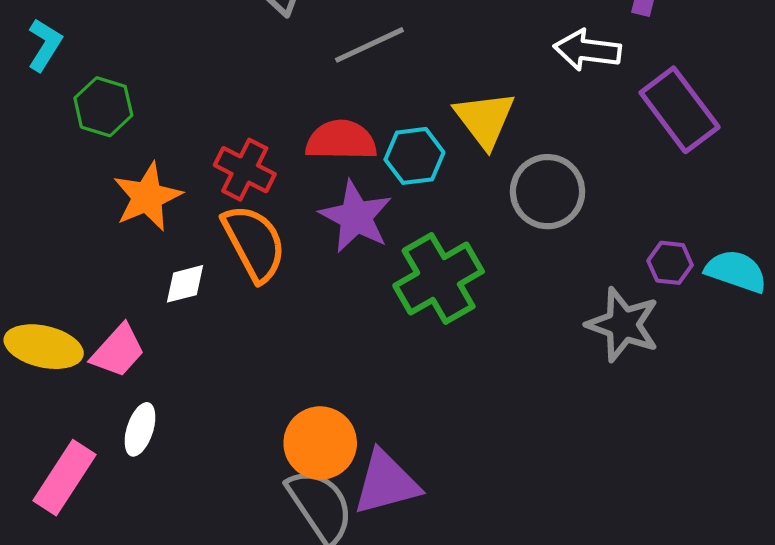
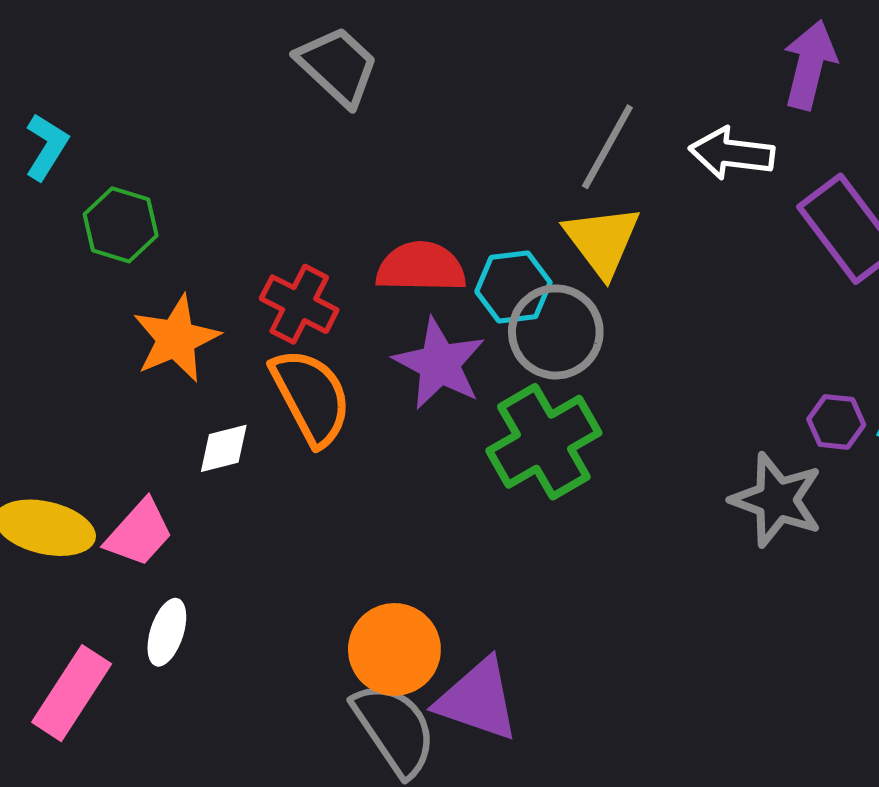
gray line: (369, 45) -> (607, 147), moved, turned -36
gray circle: (548, 192) -> (556, 332), moved
purple triangle: (386, 483) -> (478, 700), turned 34

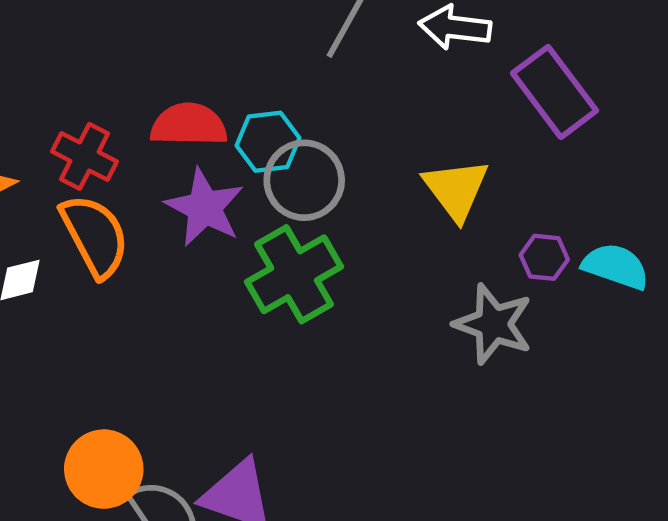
yellow triangle: (602, 241) -> (456, 189), moved
orange circle: (394, 649) -> (104, 469), moved

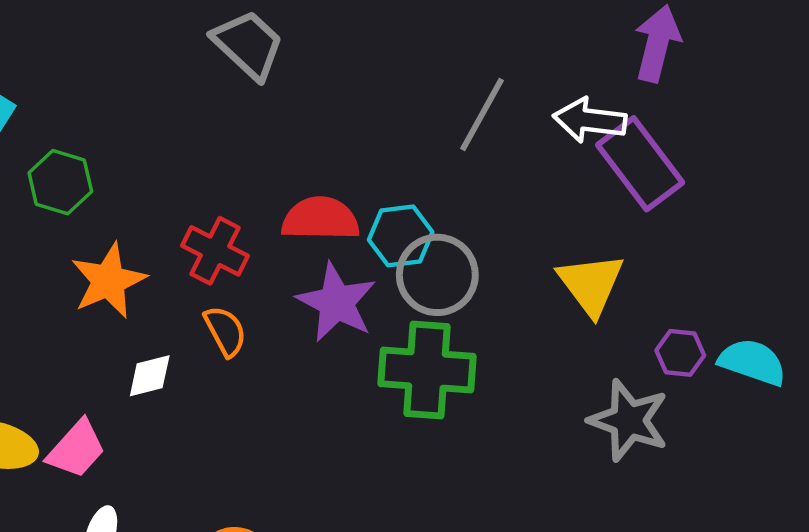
purple rectangle: (554, 92) -> (640, 164), moved
orange semicircle: (95, 236) -> (225, 331), size x0.6
green cross: (294, 274) -> (427, 370), turned 34

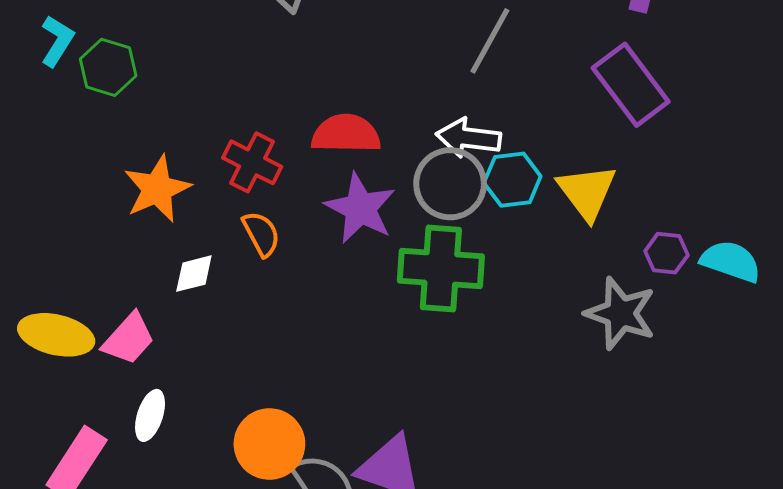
white arrow: (590, 120) -> (468, 138), moved
green hexagon: (60, 182) -> (108, 67), moved
cyan hexagon: (401, 236) -> (512, 180), moved

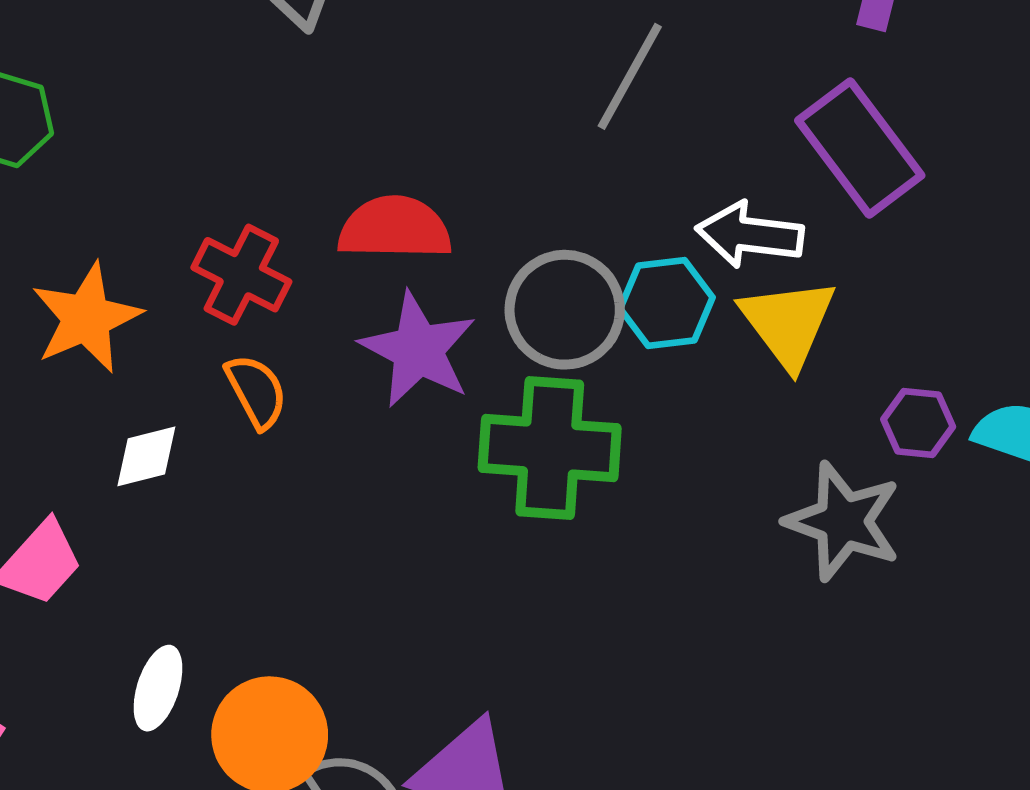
white arrow: (468, 138) -> (750, 235), moved
white ellipse: (150, 415) -> (158, 688), moved

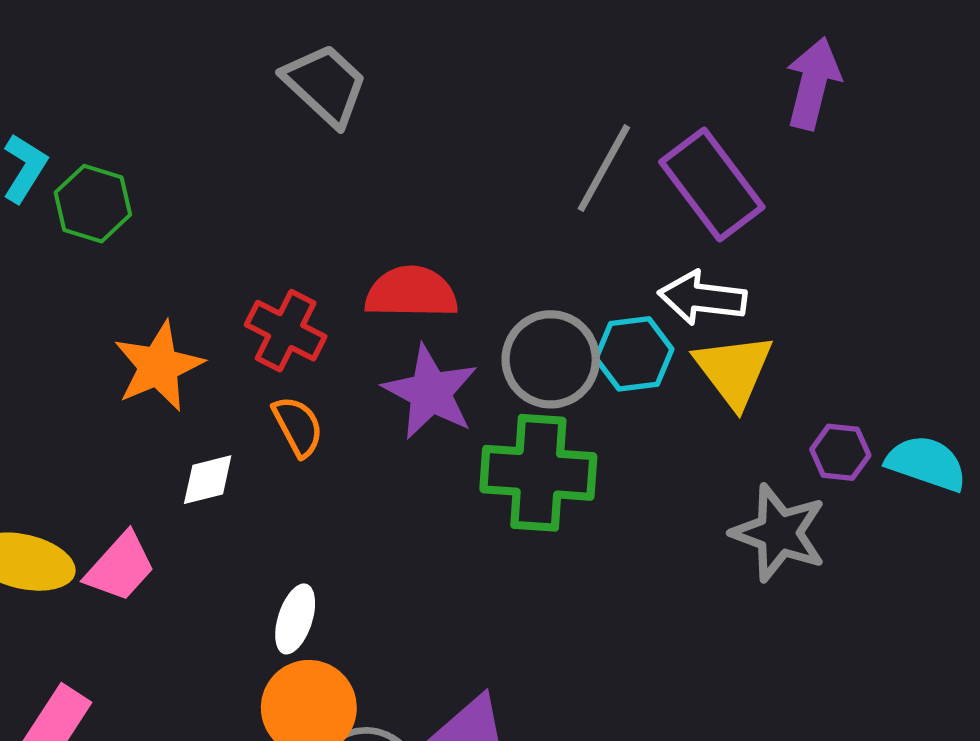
purple rectangle: (860, 148) -> (712, 184), moved
white ellipse: (158, 688) -> (295, 619), moved

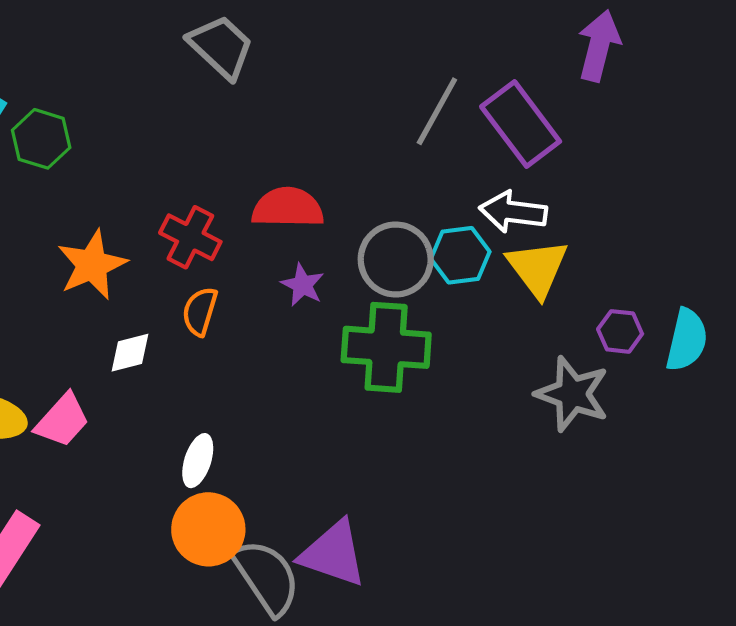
purple star: (430, 392) -> (303, 285), size x0.6
orange semicircle: (298, 426) -> (200, 311), turned -135
cyan semicircle: (926, 463) -> (687, 340), turned 84

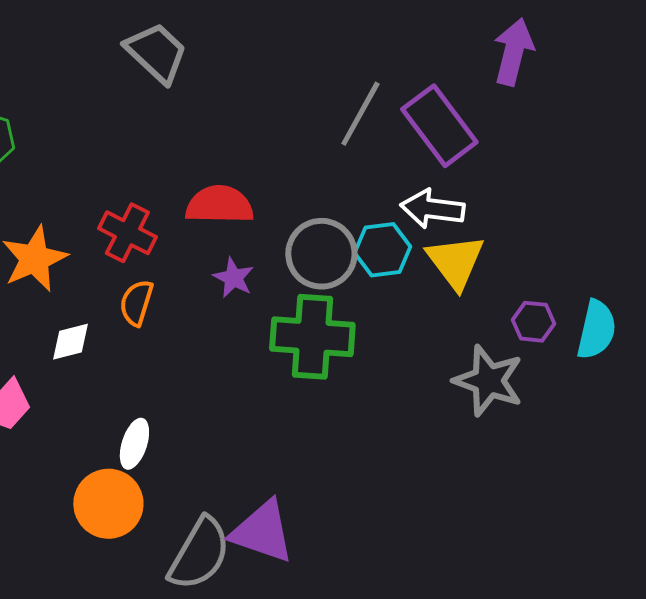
orange circle: (208, 529) -> (108, 504), moved
gray semicircle: (267, 577) -> (199, 554), turned 64

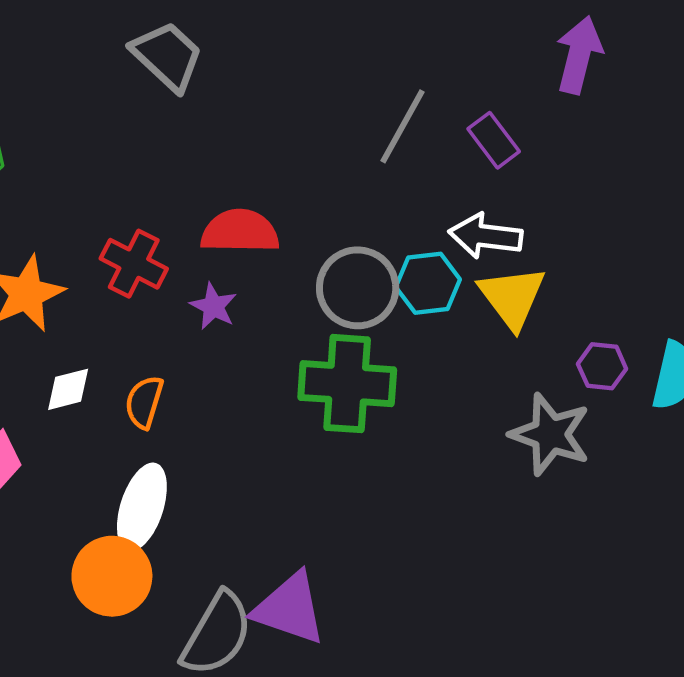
purple rectangle: (439, 126) -> (494, 140), size x0.6
purple star: (233, 278) -> (213, 306), moved
orange semicircle: (136, 303) -> (144, 402), moved
white ellipse: (134, 444) -> (142, 507), size x1.5

